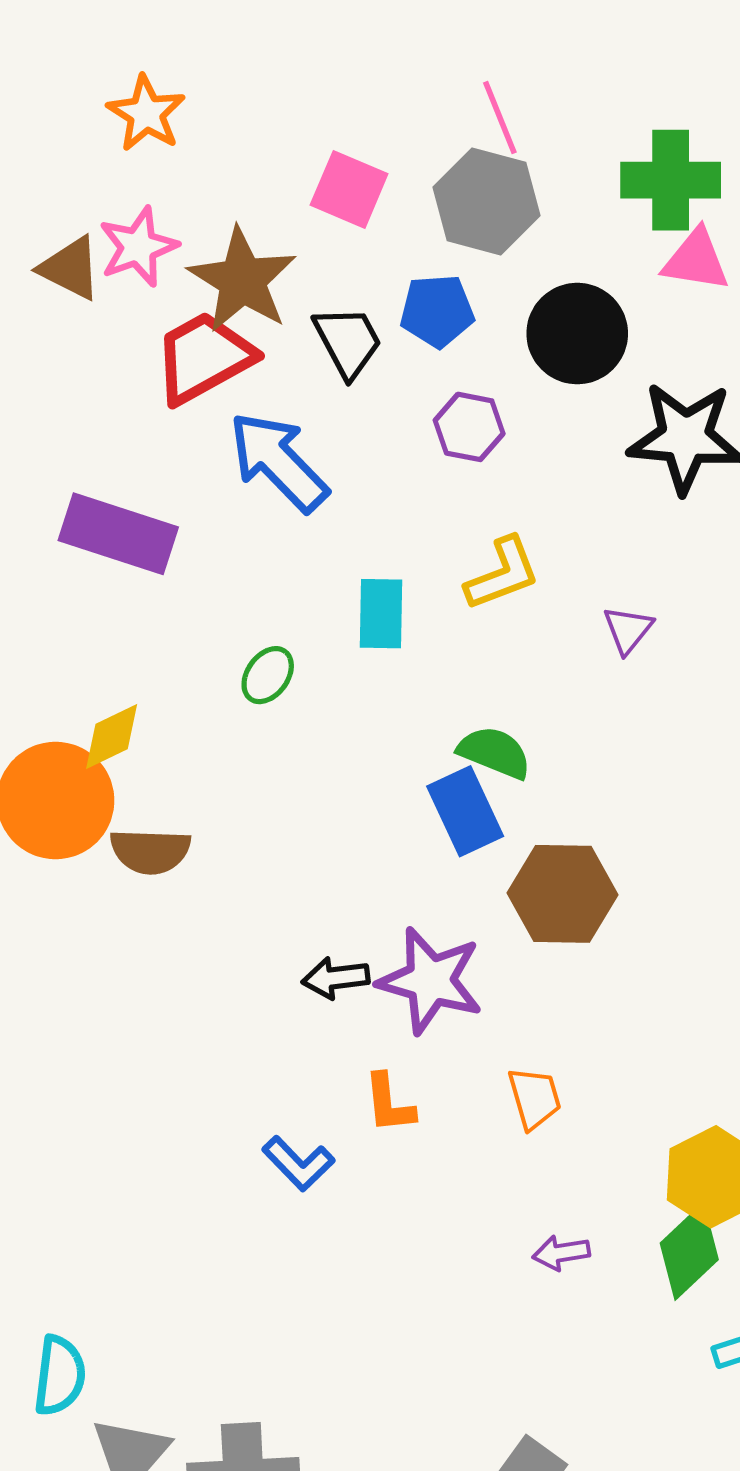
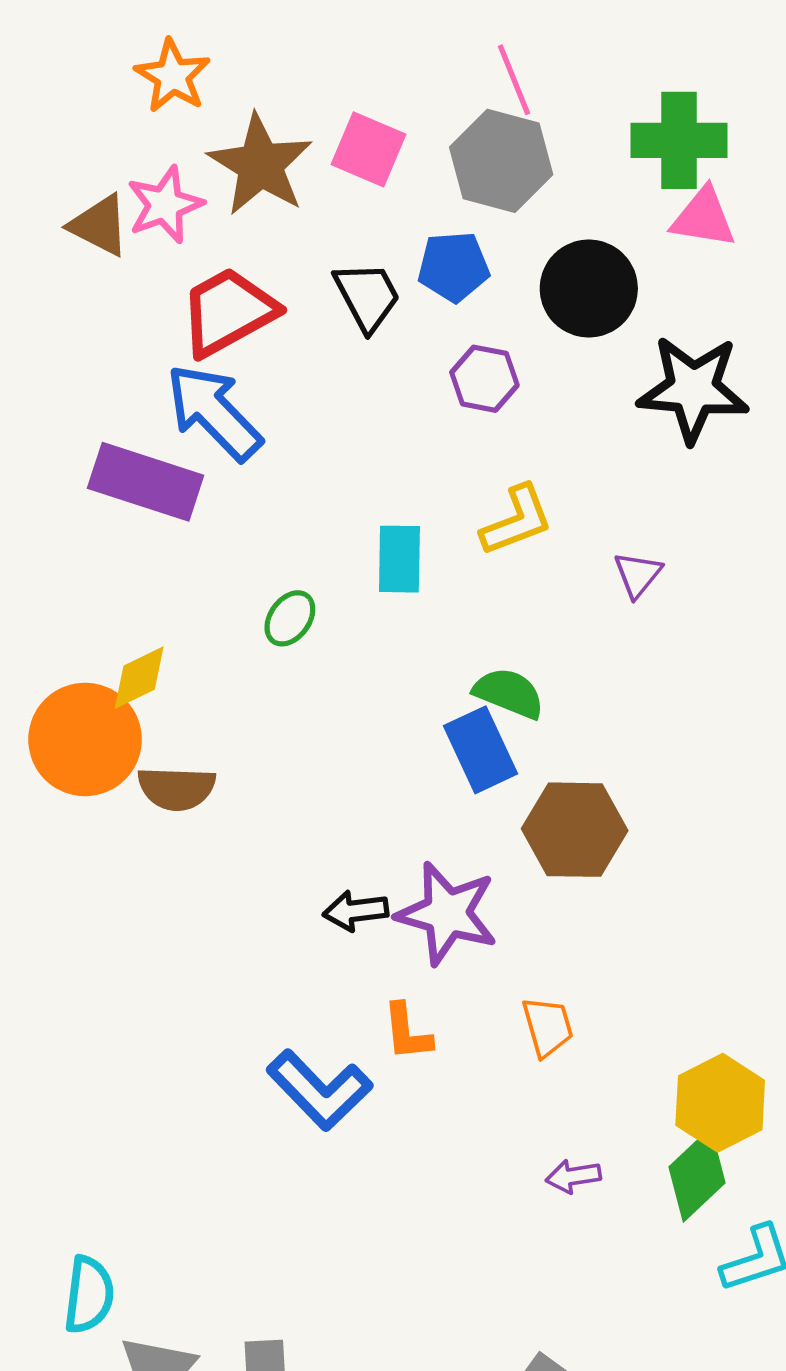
brown star: (242, 280) -> (260, 165), moved
blue arrow: (278, 462) -> (214, 412), moved
blue L-shape: (298, 1163) -> (320, 1090), size x1.5

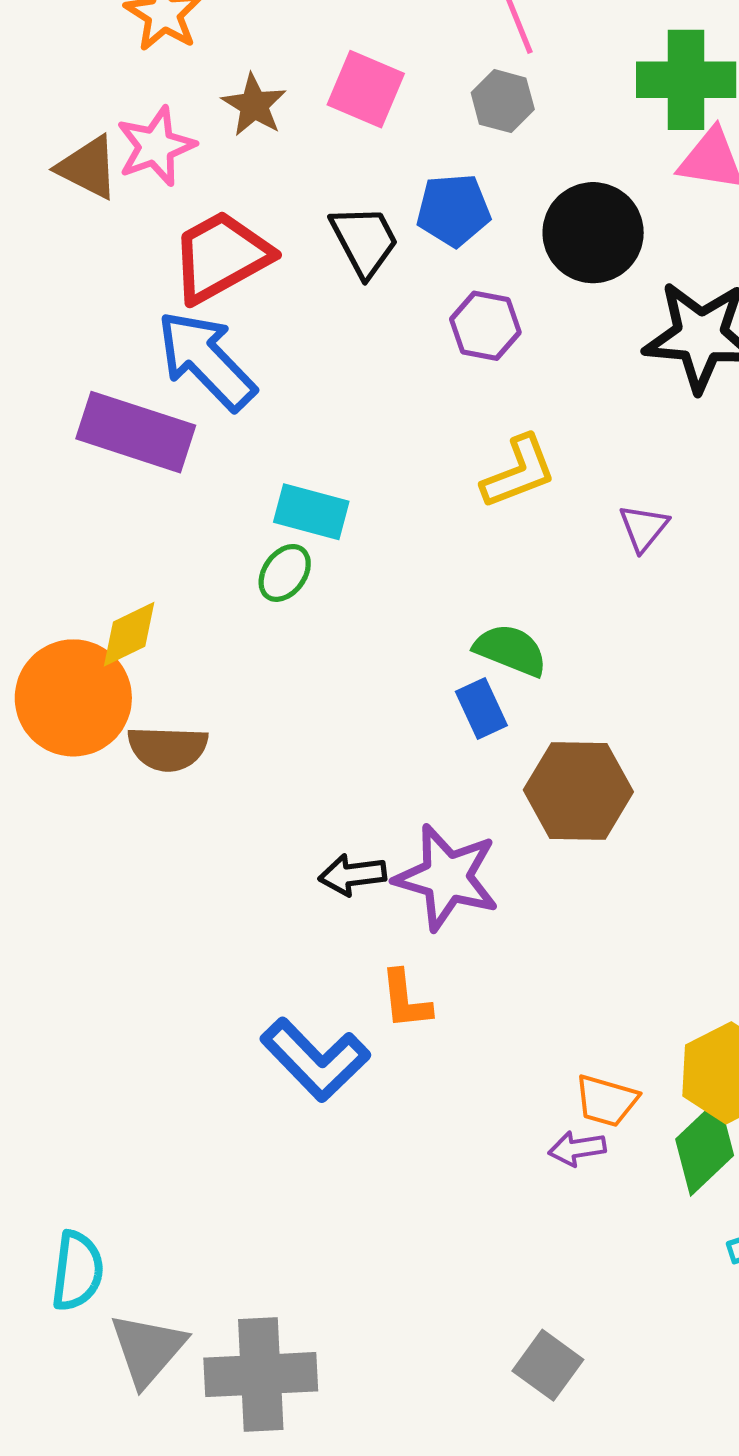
gray hexagon: (501, 161) -> (503, 101), size x0.6
brown star: (260, 165) -> (254, 105), size x0.6
cyan rectangle: (399, 559) -> (311, 512), moved, turned -76
blue rectangle: (481, 750) -> (481, 709), size x0.7
orange trapezoid: (548, 1027) -> (606, 1101), moved, turned 122

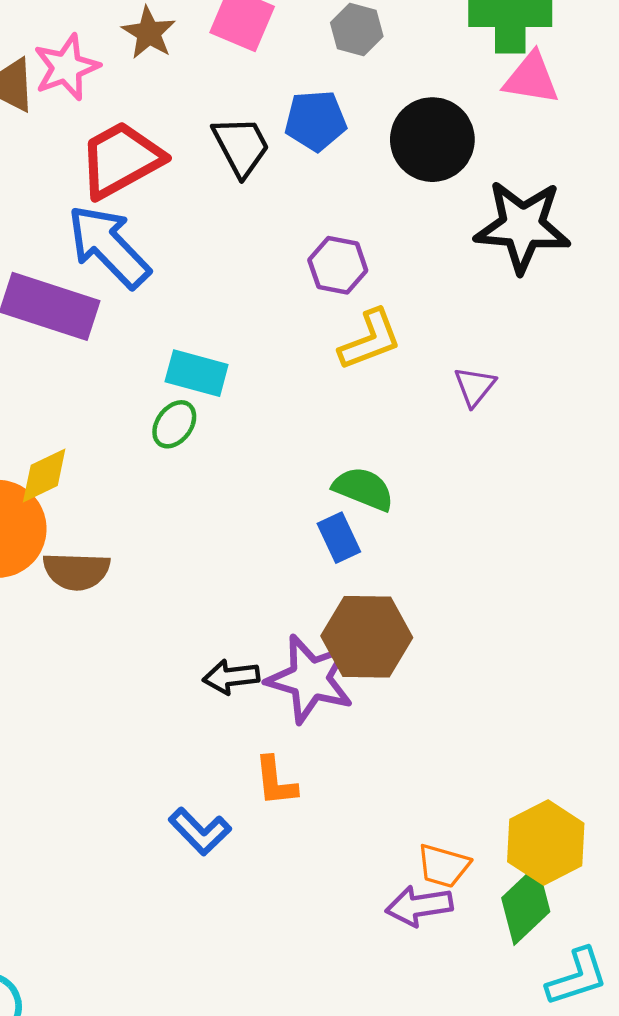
purple hexagon: (485, 326) -> (338, 265), moved
brown hexagon: (578, 791) -> (367, 637), moved
blue L-shape: (315, 1059) -> (200, 831), size x0.7
purple arrow: (577, 1149) -> (419, 906), size x1.4

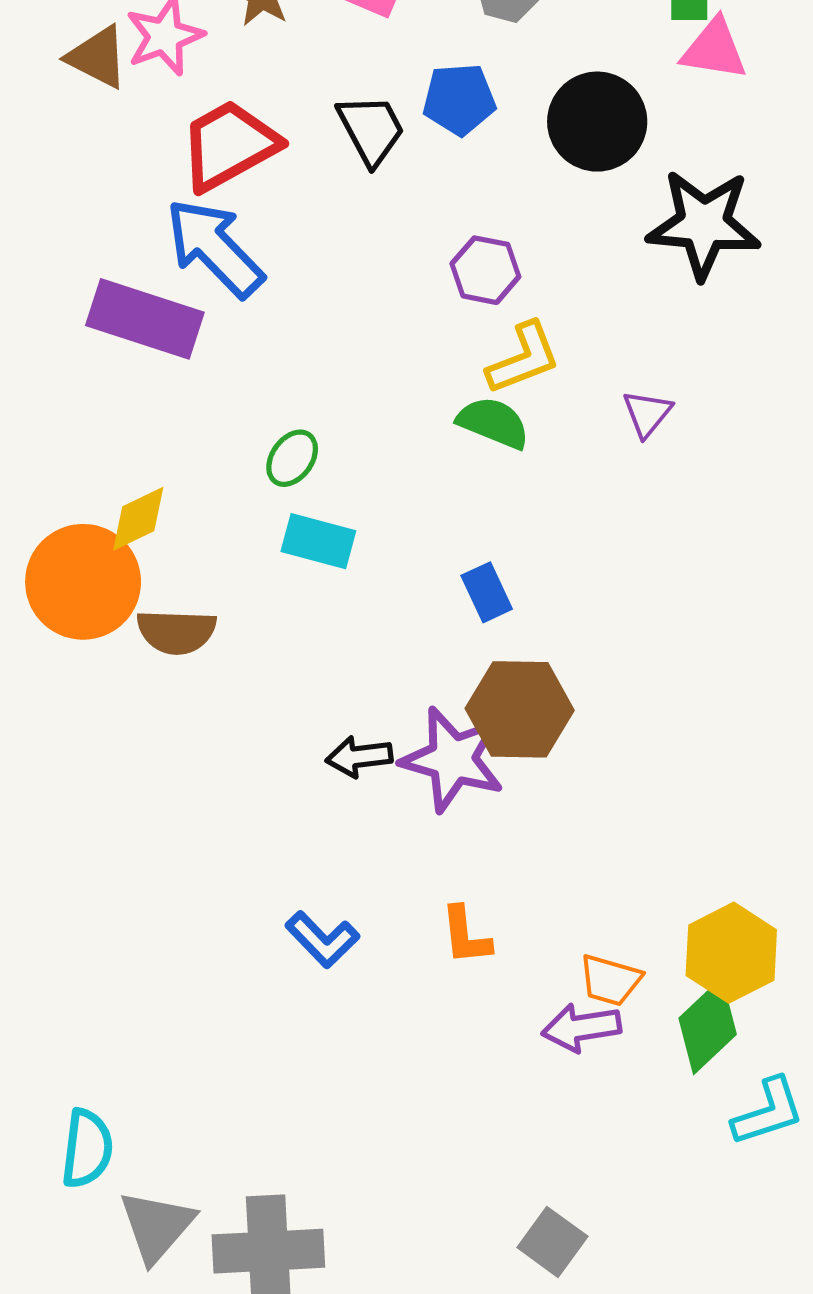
cyan rectangle: (197, 373) -> (318, 541), moved
green semicircle: (363, 489) -> (493, 423), moved
orange L-shape: (276, 781) -> (466, 936), moved

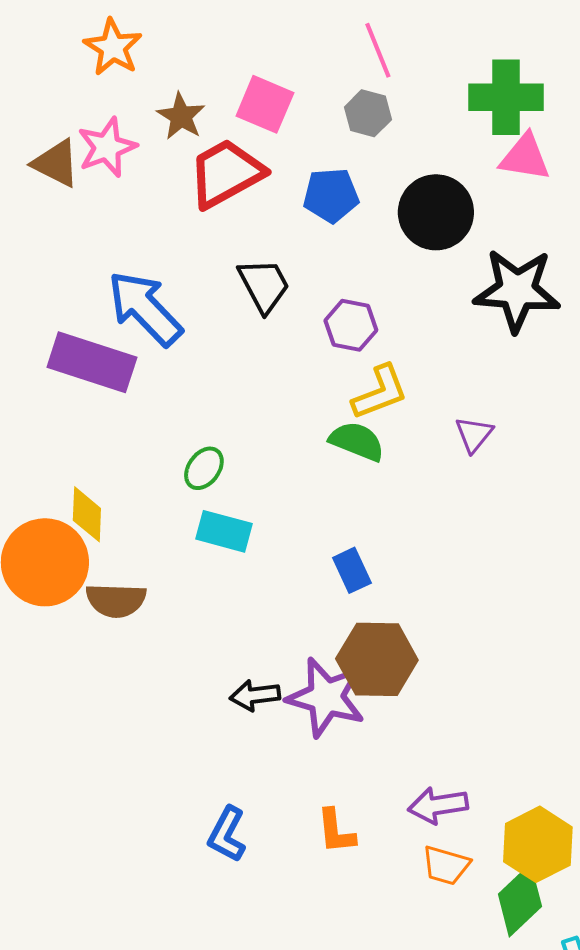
black trapezoid: (371, 129) -> (264, 285), moved
red trapezoid: (229, 145) -> (226, 173), moved
yellow diamond: (138, 519) -> (87, 514), turned -62
blue L-shape: (322, 939) -> (227, 834), turned 72
purple arrow: (581, 1028) -> (438, 805), moved

